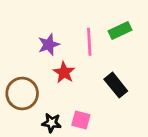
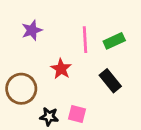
green rectangle: (120, 31) -> (114, 41), moved
purple star: (49, 45) -> (32, 30), moved

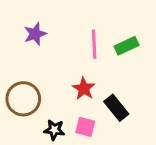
red star: (61, 69) -> (84, 89), moved
black rectangle: (110, 81) -> (116, 108), moved

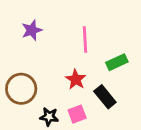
green rectangle: (127, 46) -> (117, 62), moved
pink square: (85, 127) -> (77, 114), turned -36

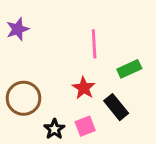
purple star: (32, 30) -> (18, 29), moved
black star: (49, 117) -> (54, 129), turned 30

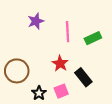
purple star: (18, 29) -> (36, 21), moved
green rectangle: (129, 69) -> (93, 38), moved

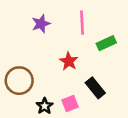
pink line: (68, 32) -> (82, 23), moved
red star: (60, 63) -> (69, 61), moved

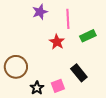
purple star: (41, 24) -> (40, 12), moved
red star: (69, 61) -> (57, 42), moved

